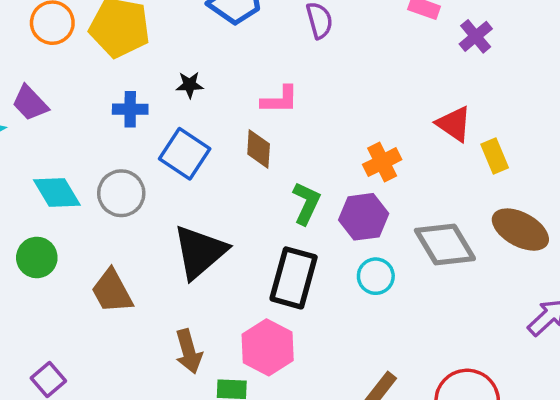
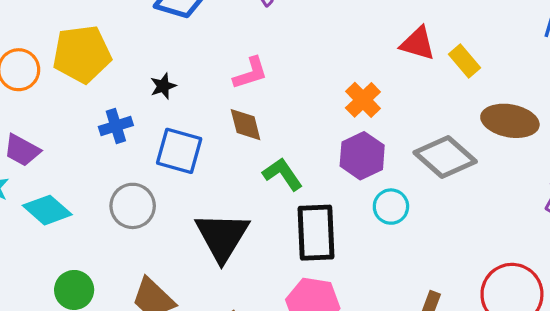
cyan diamond: (57, 192) -> (47, 210), moved
green L-shape: (306, 203) -> (283, 174), moved, turned -42

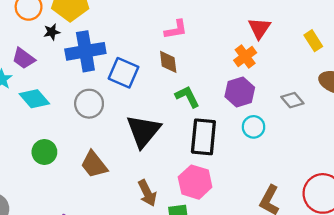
red triangle: (418, 43) -> (259, 28), moved, turned 40
black star: (163, 86) -> (52, 32), moved
blue cross: (116, 126) -> (85, 51), size x1.8
gray diamond: (445, 157) -> (292, 100), size x0.6

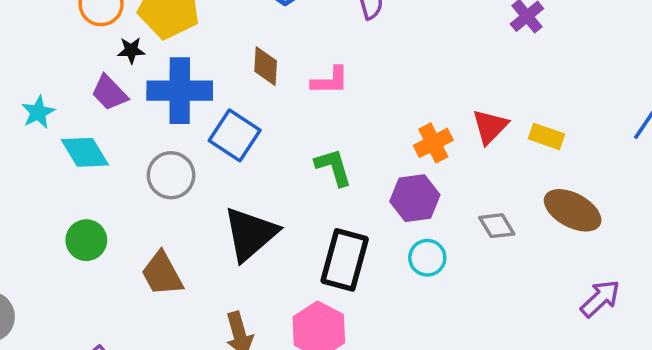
red triangle: (259, 28) -> (490, 127), moved
yellow rectangle: (313, 41) -> (546, 136), turned -48
purple trapezoid: (24, 58) -> (109, 93), moved
brown diamond: (168, 62) -> (266, 66), moved
green L-shape: (187, 97) -> (333, 167), moved

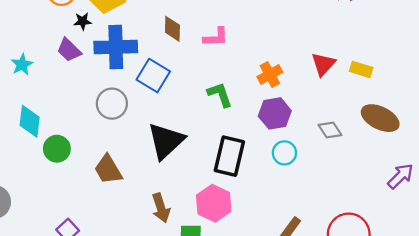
orange cross: (433, 143) -> (270, 74), moved
cyan diamond: (85, 152) -> (30, 121), moved, turned 40

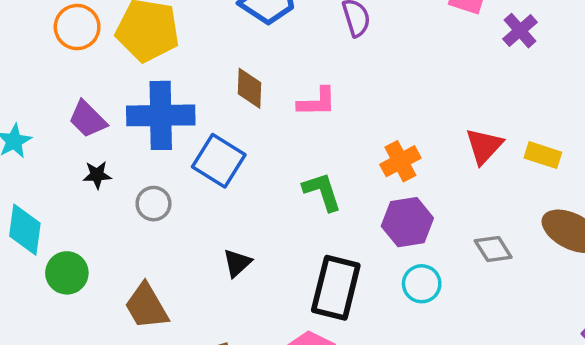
black star: (83, 21) -> (97, 175), moved
gray circle: (112, 104) -> (154, 204), size x0.7
black triangle: (166, 141) -> (237, 263), size x0.5

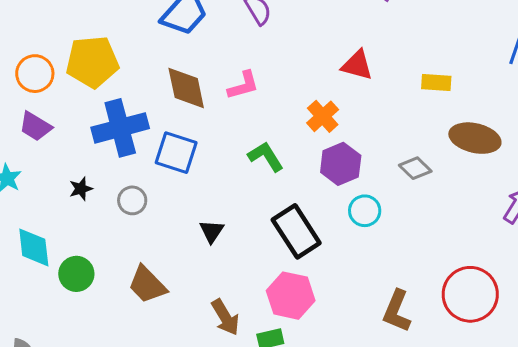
brown diamond: (249, 88) -> (186, 88), size x1.4
purple trapezoid: (88, 119) -> (35, 126), moved
red triangle: (484, 146) -> (357, 65), moved, turned -44
black rectangle: (336, 288) -> (296, 231), turned -33

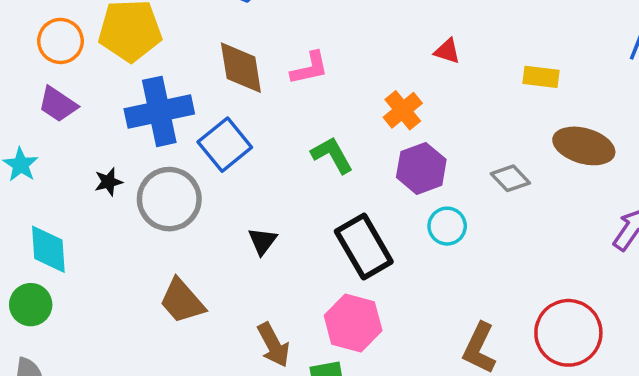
red triangle: (357, 65) -> (447, 51), size x0.7
blue square: (176, 153) -> (225, 145), turned 30
gray circle: (132, 200) -> (169, 199), size x1.8
green circle: (76, 274) -> (31, 305), moved

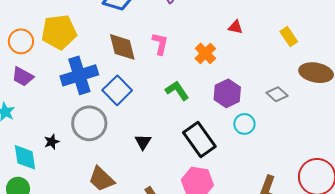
pink L-shape: (310, 68) -> (160, 44), turned -60
yellow rectangle: (541, 77) -> (289, 37), turned 54
orange cross: (403, 110) -> (205, 53), moved
black star: (108, 182) -> (52, 142), moved

